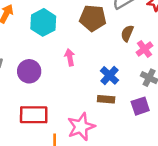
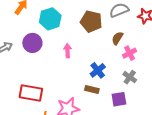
purple circle: (29, 71) -> (32, 43), moved

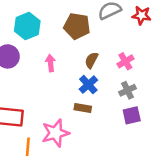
brown semicircle: (117, 38) -> (91, 60), moved
gray cross: (130, 77) -> (128, 90), turned 32
purple square: (119, 99) -> (132, 115), moved

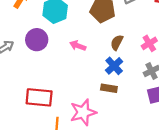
pink arrow: (50, 63) -> (78, 46), turned -63

